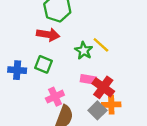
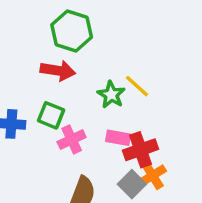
red cross: (103, 87) -> (140, 150), turned 35
pink cross: (55, 97) -> (72, 139), moved
orange cross: (111, 105) -> (153, 176), turned -30

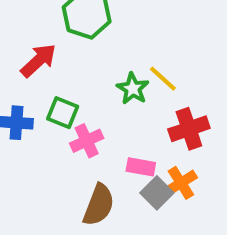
red arrow: (58, 71) -> (38, 61), moved, turned -52
pink rectangle: (118, 138) -> (141, 167), moved
red cross: (140, 150) -> (189, 129), moved

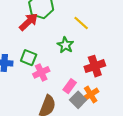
red arrow: (38, 61) -> (29, 22), moved
yellow line: (163, 79) -> (81, 23), moved
pink rectangle: (141, 167) -> (70, 86), turned -64

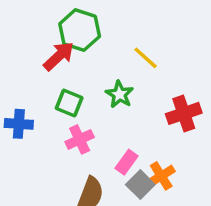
green square: (29, 58) -> (69, 103), moved
red cross: (95, 66) -> (184, 113), moved

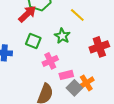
pink cross: (80, 139) -> (50, 61), moved
pink rectangle: (126, 162) -> (66, 75), turned 40

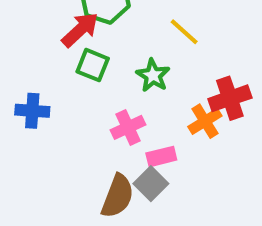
green square: (33, 41) -> (93, 65), moved
orange cross: (86, 83) -> (205, 121), moved
gray square: (74, 88) -> (151, 184), moved

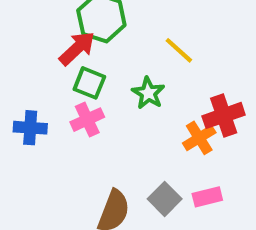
pink cross: (128, 127) -> (87, 120), moved
pink rectangle: (161, 157) -> (207, 197), moved
gray square: (151, 184) -> (165, 199), moved

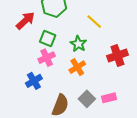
red arrow: (77, 48) -> (25, 21), moved
blue cross: (30, 128) -> (34, 81), moved, turned -35
orange cross: (199, 138) -> (77, 67), moved

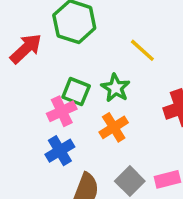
green square: (48, 39) -> (76, 92), moved
blue cross: (34, 81) -> (60, 151), moved

